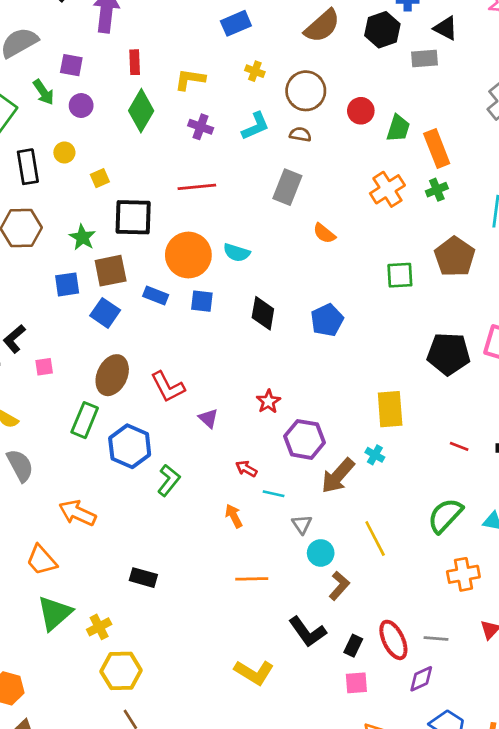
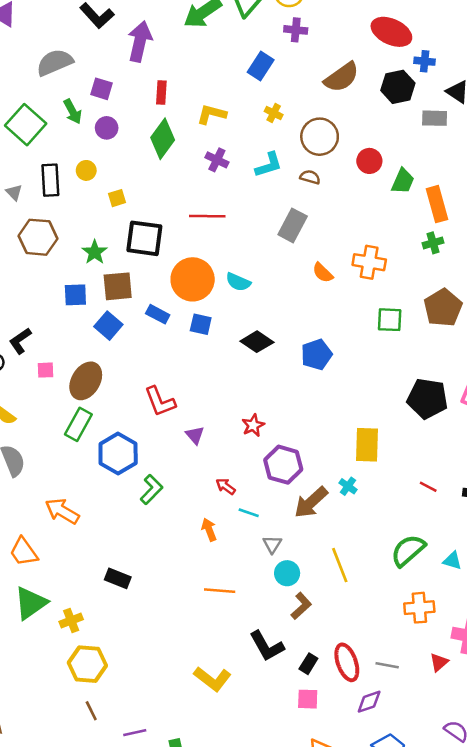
blue rectangle: (236, 23) -> (261, 66), turned -40
orange cross: (387, 189) -> (369, 262), moved, turned 36
black diamond: (263, 313) -> (257, 342), turned -72
brown ellipse: (112, 375) -> (86, 381), moved

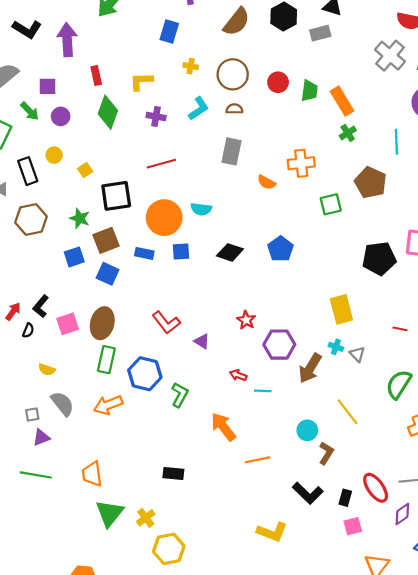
pink square: (45, 370) -> (68, 324), size x1.5
orange arrow: (62, 511) -> (108, 405), moved, turned -36
orange arrow: (209, 530) -> (223, 427), moved, size x1.6
gray triangle: (272, 544) -> (357, 354), moved
orange trapezoid: (24, 552) -> (92, 474), turned 44

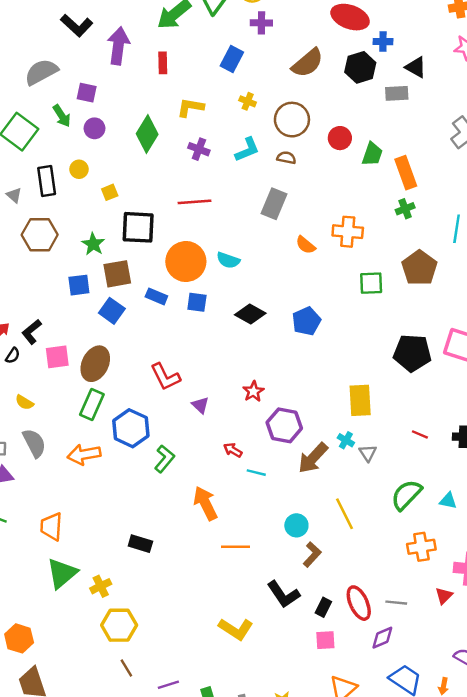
red rectangle: (96, 76) -> (163, 63), moved

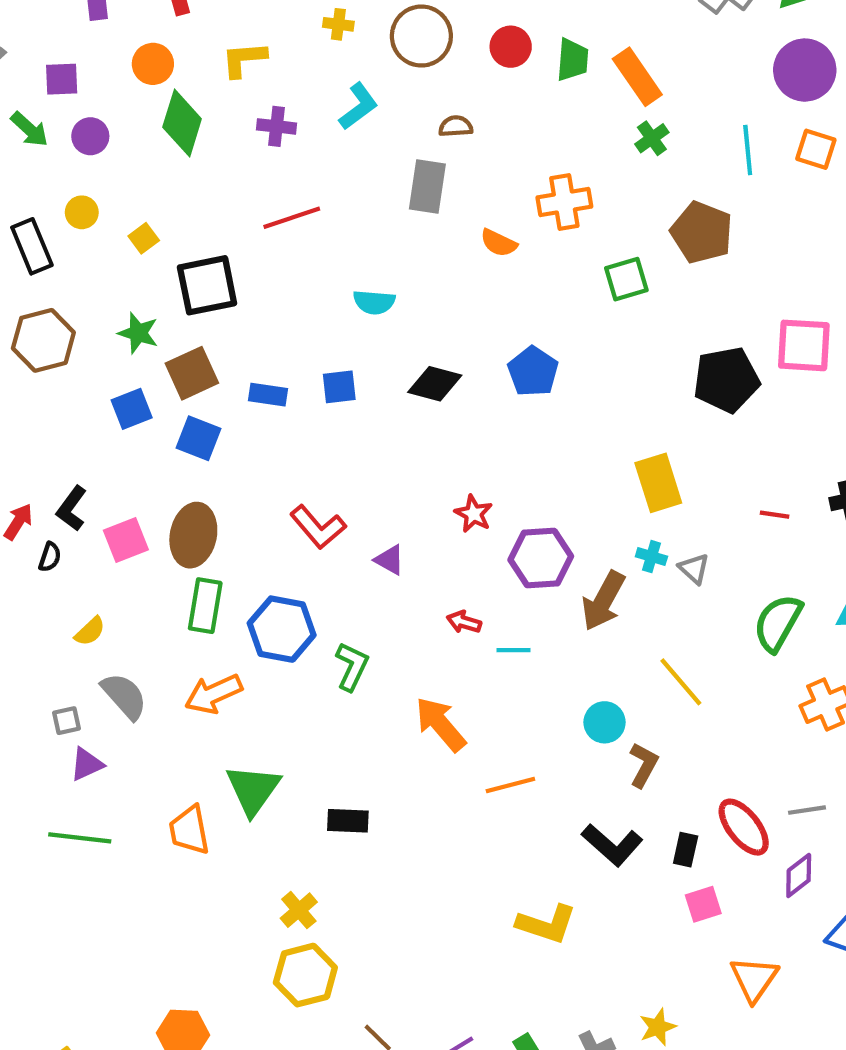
brown semicircle: (286, 158) -> (456, 126), moved
orange circle: (186, 261) -> (153, 64), moved, size x0.6
yellow semicircle: (24, 402) -> (90, 631), turned -60
green triangle: (62, 573) -> (253, 790), moved
yellow hexagon: (119, 625) -> (305, 975), moved

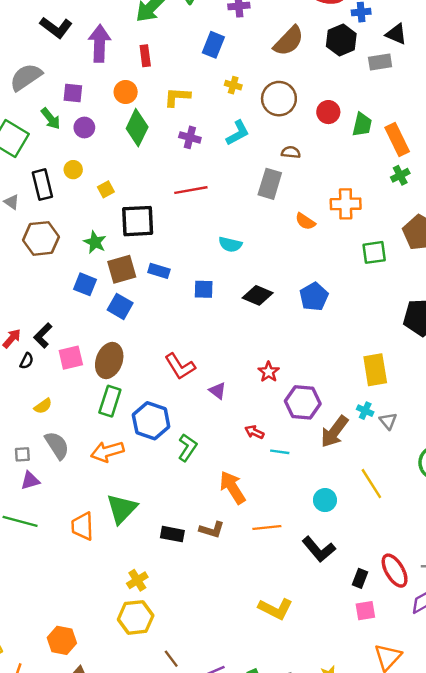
blue rectangle: (268, 395) -> (159, 271), moved
blue square: (132, 409) -> (85, 284), turned 35
brown L-shape: (644, 765) -> (212, 530), moved, turned 70
black L-shape: (612, 845) -> (319, 549), moved

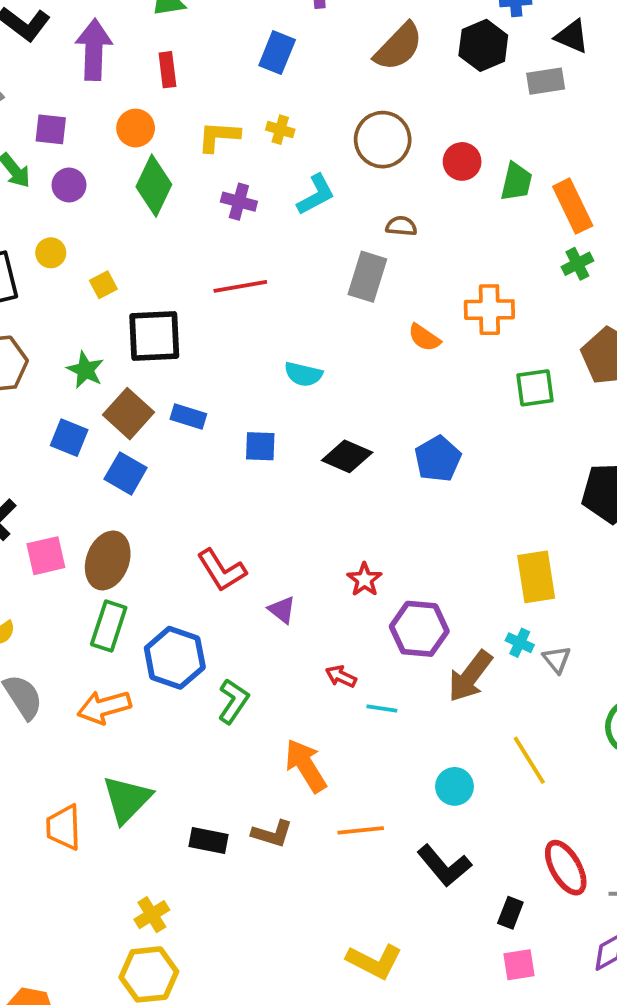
yellow cross: (233, 85) -> (280, 130), moved
brown square: (122, 269) -> (129, 414), turned -32
red ellipse: (395, 571) -> (566, 868), moved

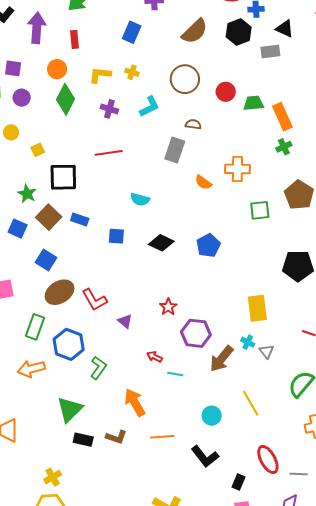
green trapezoid: (516, 182) -> (254, 103), turned -110
blue square: (126, 473) -> (46, 260), moved
brown ellipse: (108, 560) -> (60, 292), moved, turned 36
green triangle: (127, 799) -> (70, 409), moved

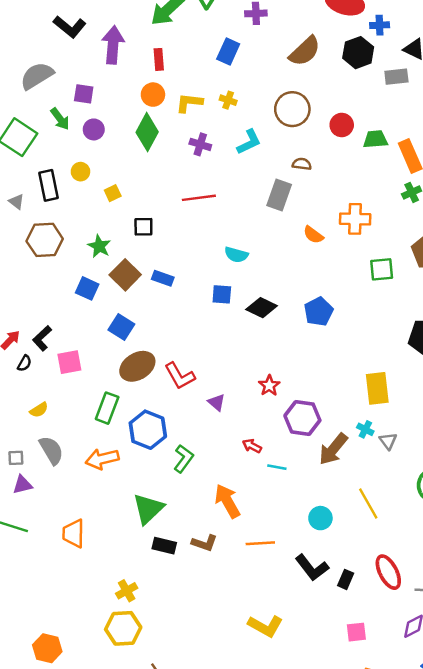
orange circle: (57, 69) -> (153, 95), moved
black square: (63, 177) -> (143, 227), size x0.6
blue square: (116, 236) -> (222, 294), moved
black rectangle: (239, 482) -> (346, 579), moved

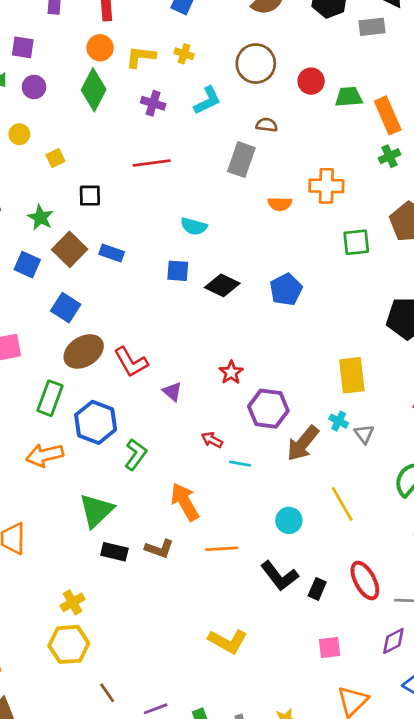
orange semicircle: (313, 235) -> (280, 204), turned -35

